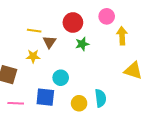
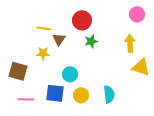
pink circle: (107, 16) -> (137, 14), moved
yellow arrow: (122, 36) -> (130, 43), moved
yellow circle: (79, 103) -> (81, 95), moved

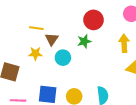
red circle: (82, 20) -> (94, 20), moved
cyan circle: (70, 74) -> (63, 58), moved

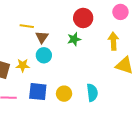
yellow star: (35, 54) -> (23, 65), moved
cyan circle: (63, 58) -> (44, 55), moved

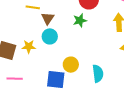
blue square: (38, 92) -> (56, 80), moved
yellow circle: (64, 94) -> (71, 65), moved

